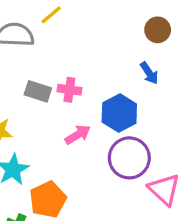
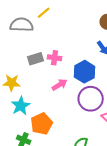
gray rectangle: (38, 91) -> (36, 59), turned -35

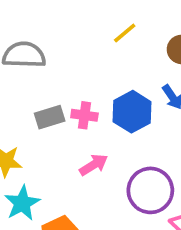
yellow line: (44, 13) -> (125, 33), moved
blue hexagon: (85, 72) -> (132, 112), moved

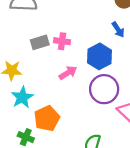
blue hexagon: (132, 112) -> (99, 56), moved

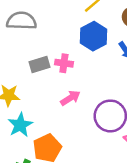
blue hexagon: (99, 56) -> (94, 36), moved

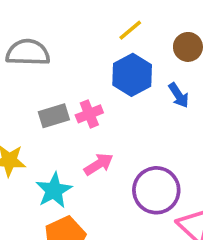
pink cross: (64, 63) -> (89, 114), turned -30
cyan star: (20, 125) -> (54, 190), moved

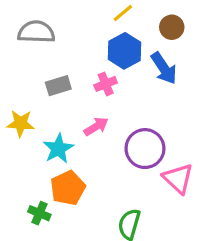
blue arrow: (179, 95) -> (164, 68), size x1.5
pink cross: (89, 114) -> (106, 84), moved

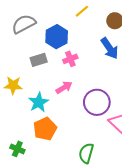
gray semicircle: (36, 32) -> (24, 24), turned -30
blue hexagon: (124, 51) -> (57, 37), moved
green cross: (39, 213) -> (17, 149), moved

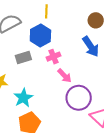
yellow line: (82, 11) -> (46, 11), moved, turned -48
pink arrow: (64, 87) -> (65, 76), moved, turned 77

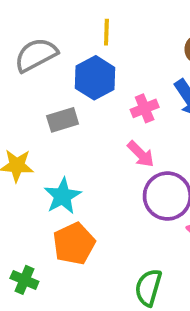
pink cross: (53, 57) -> (145, 108), moved

